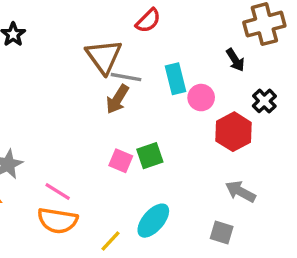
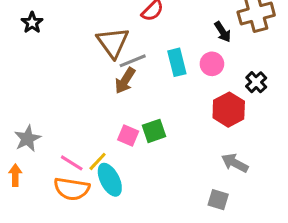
black arrow: (235, 60) -> (223, 32), moved
gray line: (126, 77) -> (133, 61), turned -32
pink circle: (201, 98) -> (212, 64), moved
cyan ellipse: (153, 221) -> (110, 180), moved, turned -68
yellow line: (111, 241) -> (98, 161), moved

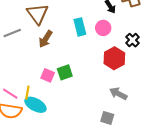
gray line: (133, 61) -> (12, 33), moved
yellow line: (98, 161) -> (27, 93), turned -32
cyan ellipse: (110, 180) -> (35, 105), turned -35

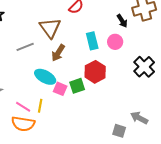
black cross: (132, 40) -> (144, 67), moved, size x1.5
red hexagon: (114, 58) -> (95, 72), moved
gray arrow: (118, 94) -> (139, 118), moved
cyan ellipse: (35, 105) -> (45, 77), moved

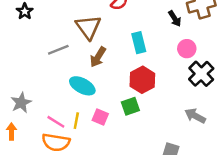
pink circle: (115, 42) -> (187, 49), moved
green square: (77, 86) -> (130, 106), moved
pink square: (60, 89) -> (100, 117), moved
gray arrow: (139, 118) -> (195, 116), moved

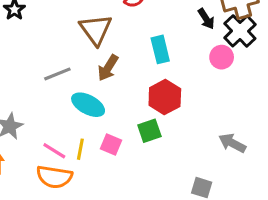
gray line: (58, 50) -> (57, 74), moved
black cross: (201, 74) -> (240, 31), moved

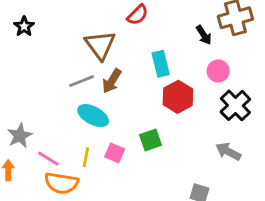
black cross: (240, 31) -> (235, 105), moved
gray line: (57, 74) -> (82, 81), moved
red hexagon: (165, 97) -> (178, 97), moved
pink line: (54, 151) -> (48, 159), moved

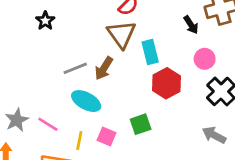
black star: (24, 26) -> (45, 21), moved
brown triangle: (100, 45) -> (122, 34), moved
pink line: (48, 159) -> (48, 124), moved

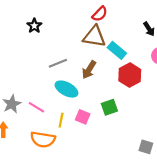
brown triangle: (122, 34) -> (94, 36), turned -45
cyan rectangle: (150, 52) -> (117, 50), turned -36
brown arrow: (104, 68) -> (89, 70), moved

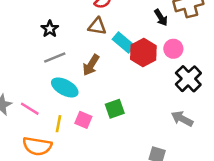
black star: (34, 26) -> (50, 29), moved
brown triangle: (94, 36) -> (97, 26), size x0.7
red hexagon: (130, 75) -> (143, 53), moved

